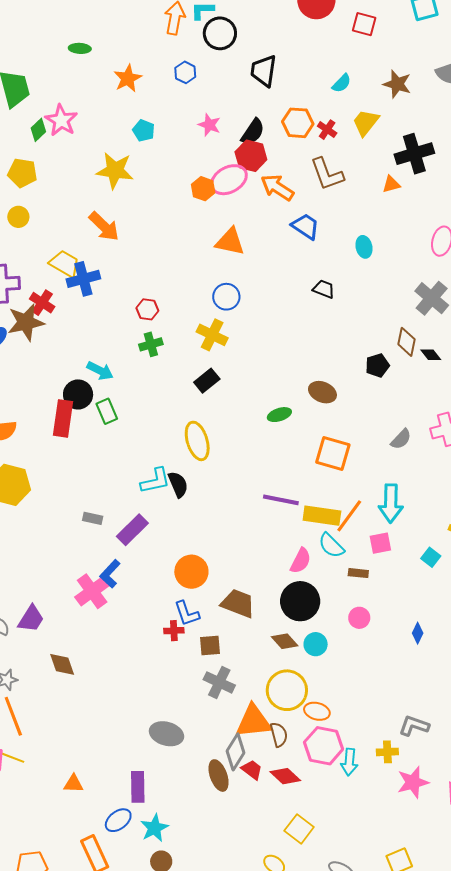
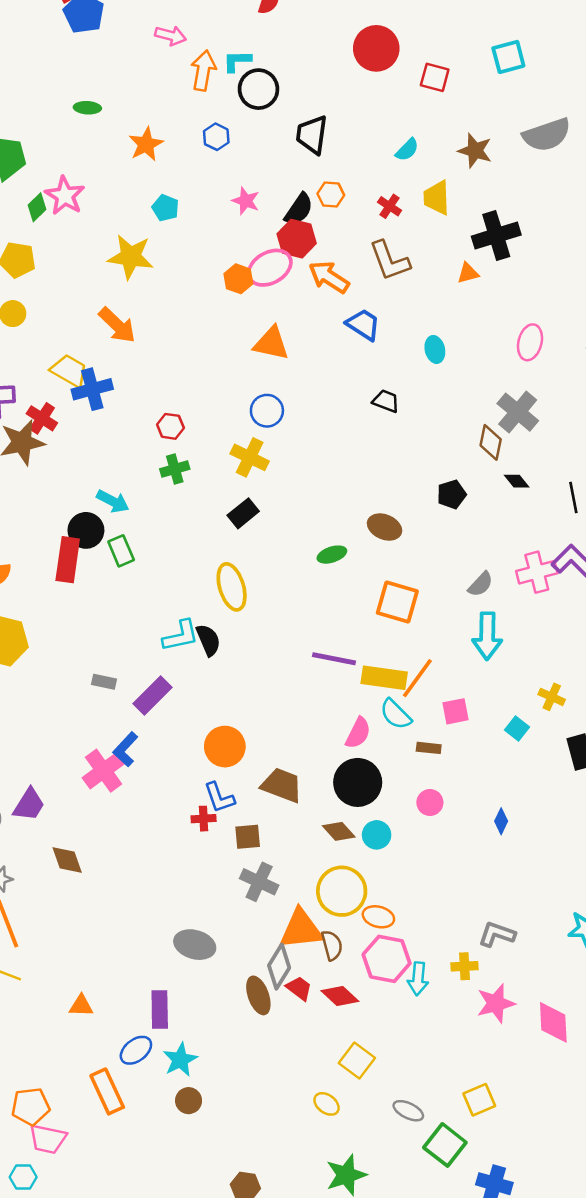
orange hexagon: (298, 123) -> (331, 195), moved, size x0.7
yellow trapezoid: (366, 123) -> (437, 198), turned -40
brown diamond: (407, 342) -> (491, 442), moved
cyan arrow: (391, 503) -> (487, 636), moved

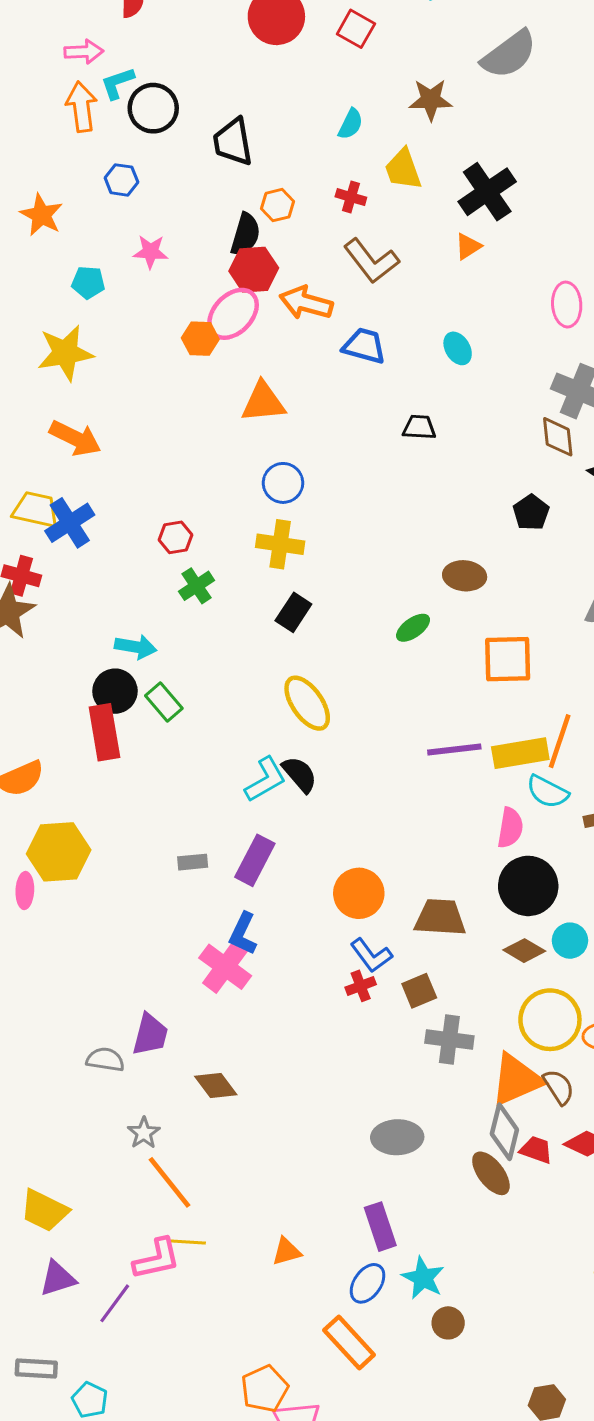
pink arrow: (171, 36) -> (84, 52), moved
red square: (435, 77) -> (356, 29), turned 32
pink star: (246, 201) -> (151, 252), moved

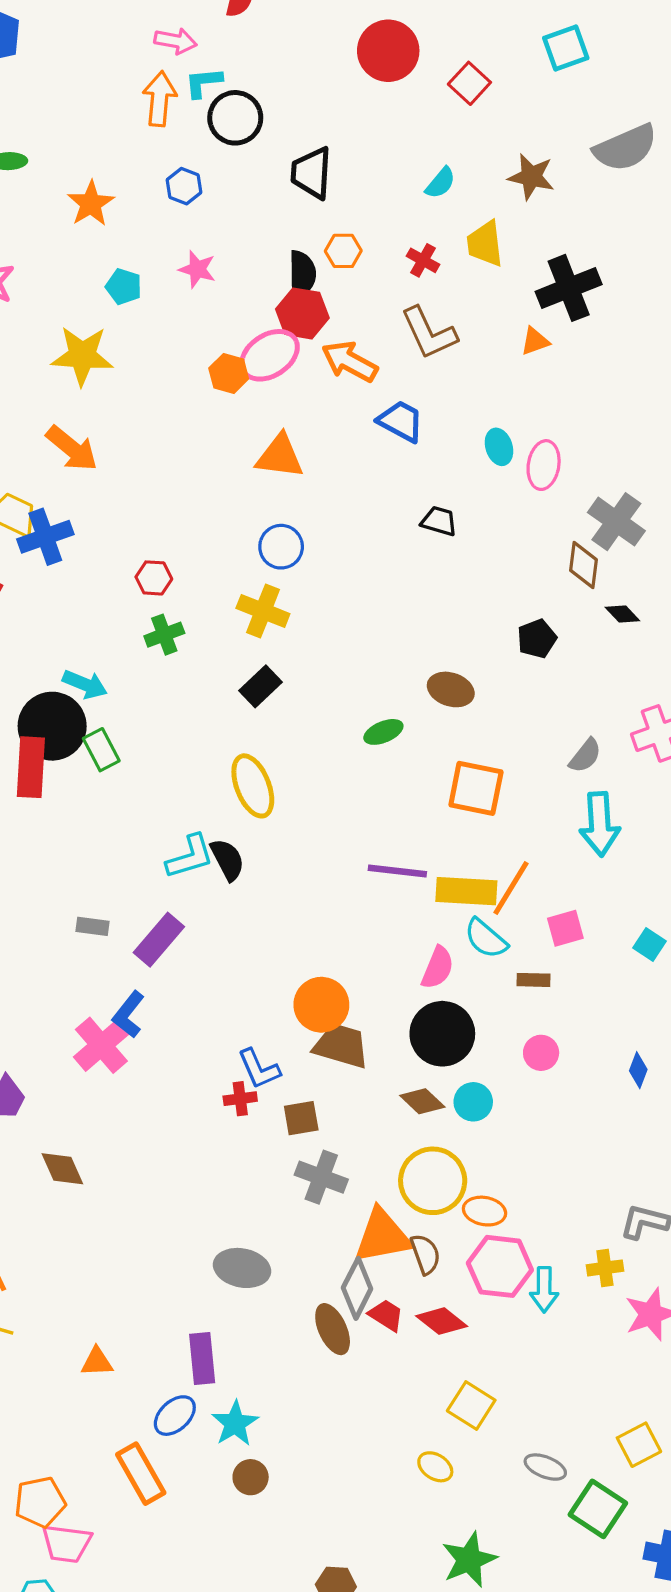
black semicircle: (245, 234) -> (302, 274), turned -30
pink ellipse: (567, 305) -> (544, 465), moved
black circle: (115, 691) -> (52, 726), size x1.4
orange circle: (359, 893) -> (321, 1005), moved

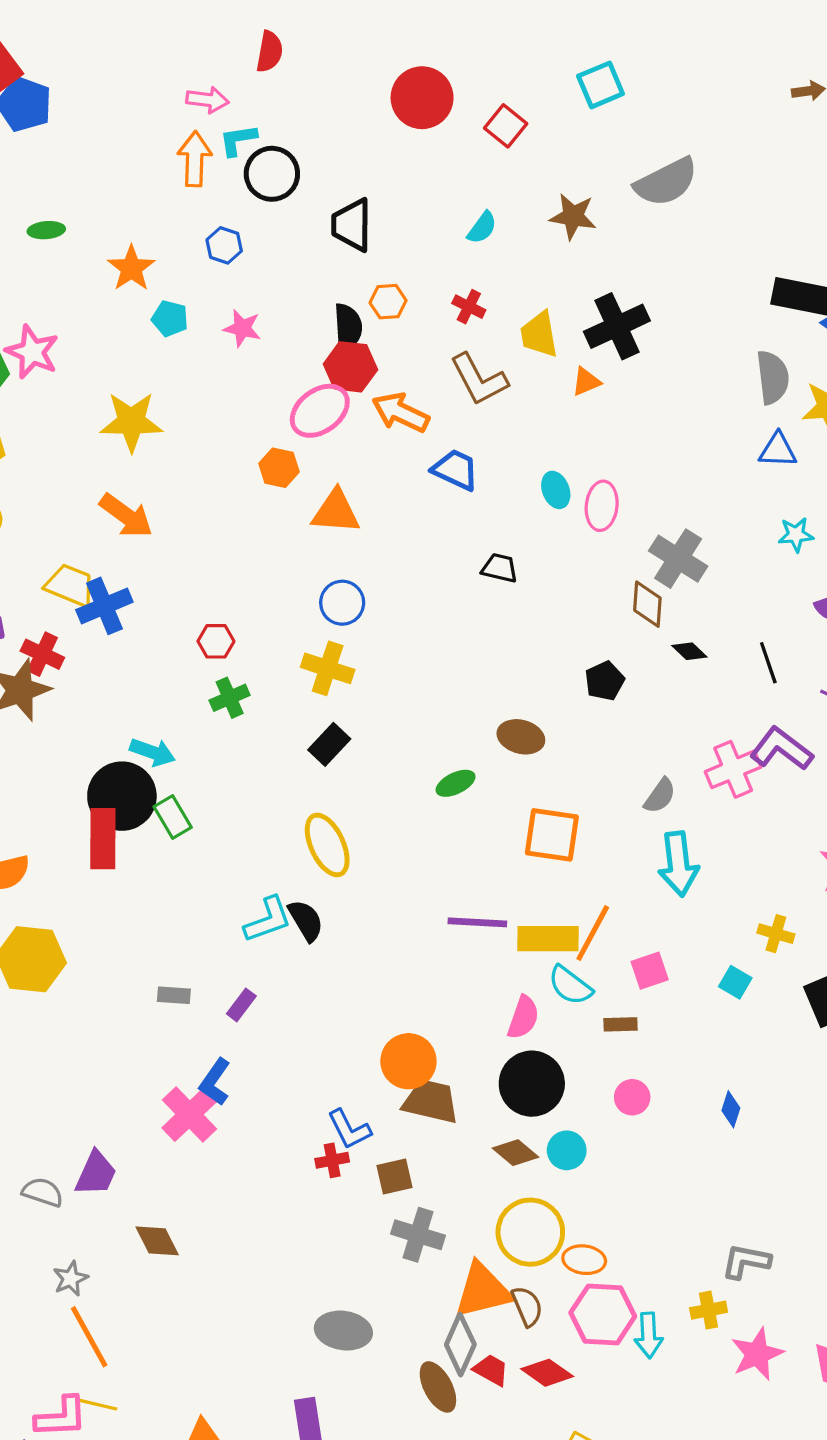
yellow trapezoid: (485, 244) -> (539, 335), moved
cyan pentagon: (124, 287) -> (170, 319), moved
orange hexagon: (229, 374) -> (279, 468), moved
purple rectangle: (159, 940) -> (241, 1005), size x0.6

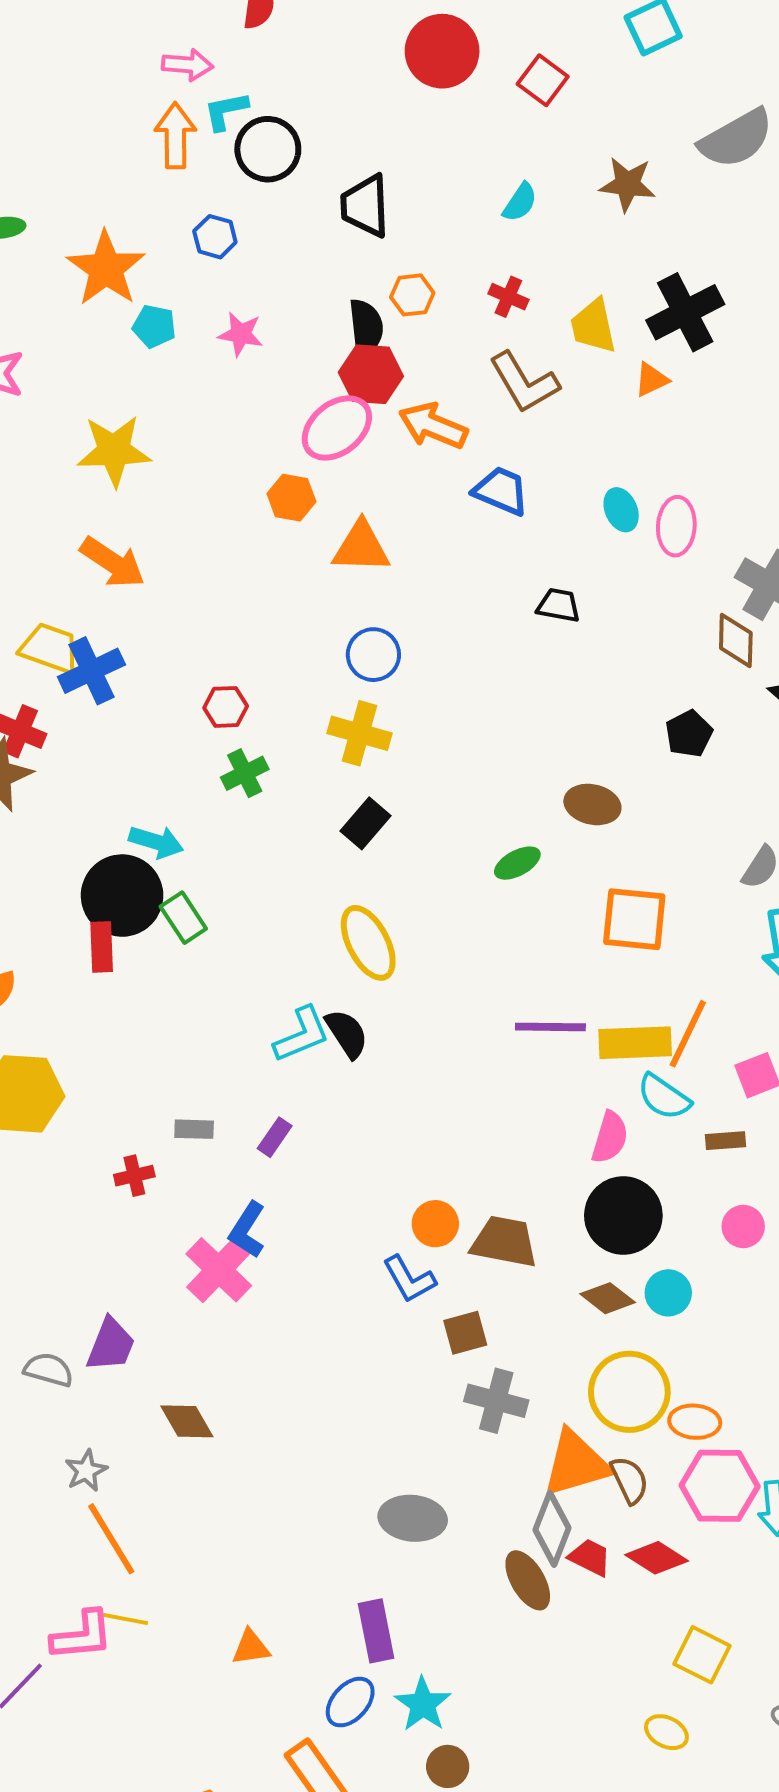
orange star: (131, 268) -> (106, 269), size x1.4
red rectangle: (103, 839) -> (102, 947), size x0.7
orange circle: (408, 1061) -> (435, 1224), moved, size x0.7
red cross: (332, 1160) -> (134, 1176), moved

